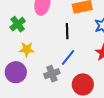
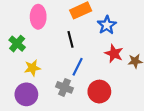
gray cross: (52, 74) -> (64, 87), turned -35

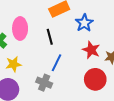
pink ellipse: (38, 17) -> (20, 28), moved
red circle: (99, 92) -> (95, 79), moved

